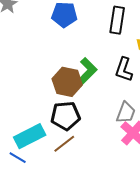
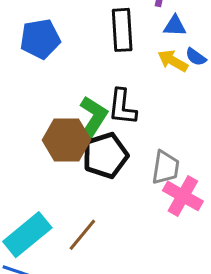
black L-shape: (124, 69) -> (122, 107), moved
black pentagon: (66, 116) -> (105, 155), moved

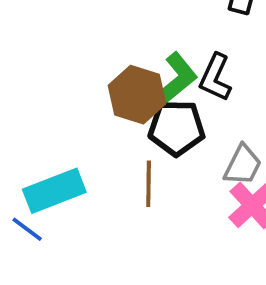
brown line: (82, 235) -> (149, 184), moved, turned -57

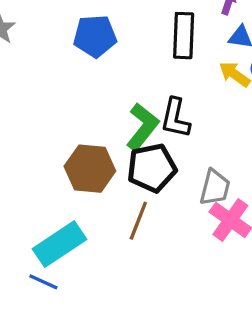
brown hexagon: (137, 95) -> (90, 169), moved
brown line: (149, 184) -> (138, 221), turned 33

